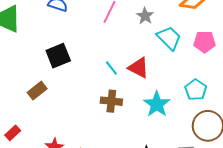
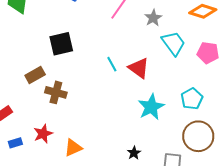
brown cross: (111, 101) -> (56, 92), moved

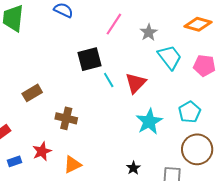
black square: (61, 44) -> (90, 59), moved
red triangle: (139, 68) -> (136, 83), turned 40
brown cross: (56, 92) -> (66, 118), moved

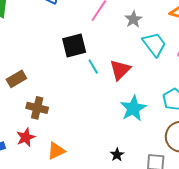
brown cross: (66, 118) -> (37, 108), moved

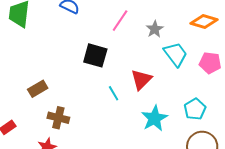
black square: (74, 46) -> (95, 55), turned 30
cyan line: (93, 66) -> (114, 93), moved

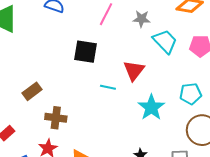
gray star: (155, 29) -> (141, 19), turned -30
cyan line: (114, 93) -> (108, 87), turned -42
cyan pentagon: (195, 109) -> (191, 94), turned 30

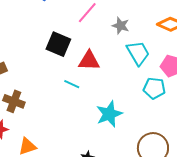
red triangle: (134, 70) -> (89, 61), moved, turned 40
cyan pentagon: (191, 94) -> (154, 88), moved

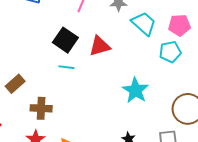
black square: (58, 44) -> (65, 40), turned 30
cyan line: (72, 84) -> (66, 67), moved

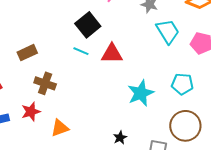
red triangle: (100, 46) -> (112, 54), moved
cyan pentagon: (170, 52) -> (182, 84), moved

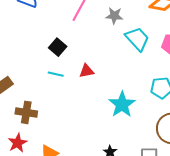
black square: (88, 25) -> (58, 47), size x0.7
red triangle: (112, 54) -> (87, 71), size x0.7

